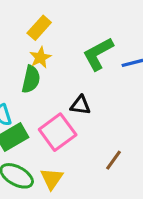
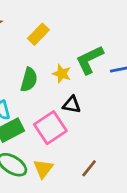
yellow star: (40, 57) -> (62, 74), moved, turned -30
brown line: (114, 160) -> (89, 168), moved

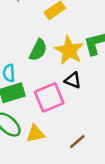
yellow star: (62, 74) -> (69, 50), size x1.6
yellow triangle: (43, 169) -> (35, 134), turned 30

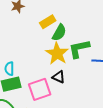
green semicircle: (38, 50) -> (59, 33), moved

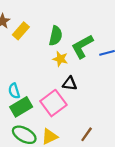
yellow rectangle: (48, 22) -> (21, 31), moved
yellow star: (57, 54) -> (60, 59), size x0.6

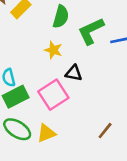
yellow star: (60, 59) -> (53, 50), moved
brown line: (87, 134) -> (105, 131), moved

